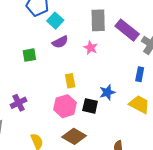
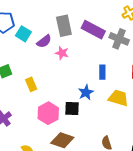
purple semicircle: (60, 42) -> (44, 41), moved
blue rectangle: (140, 74) -> (102, 72), moved
yellow rectangle: (70, 81) -> (31, 84), moved

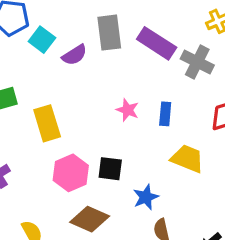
pink star: (62, 53) -> (128, 110), moved
yellow rectangle: (31, 84) -> (47, 123), size x1.5
blue star: (86, 92) -> (146, 197), moved

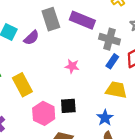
gray cross: (197, 62) -> (109, 39), moved
blue rectangle: (165, 114) -> (112, 61), moved, turned 40
blue star: (146, 197) -> (105, 118), moved

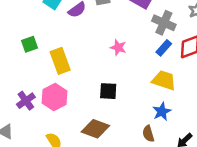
pink hexagon: (44, 113) -> (54, 97), moved
blue star: (105, 118) -> (162, 112), moved

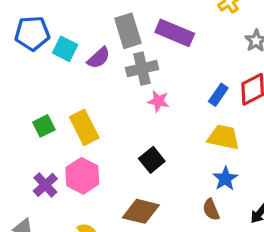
gray cross: (164, 23) -> (142, 69), moved, turned -30
green square: (29, 44) -> (44, 126), moved
black square: (108, 91) -> (152, 160), turned -36

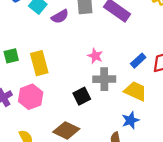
gray cross: (142, 69) -> (104, 79), moved

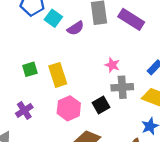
pink hexagon: (31, 97) -> (69, 108), moved

